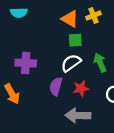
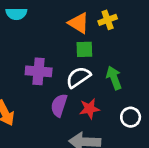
purple cross: (26, 63) -> (39, 71), moved

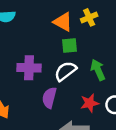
red star: (89, 109) -> (90, 103), moved

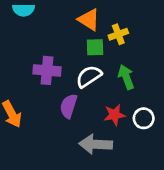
yellow cross: (89, 17) -> (118, 34), moved

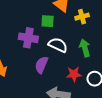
green square: (95, 47) -> (48, 21), moved
white semicircle: (89, 76) -> (58, 45), turned 54

